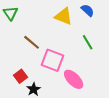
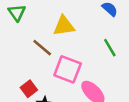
yellow triangle: (64, 16) -> (64, 26), moved, turned -30

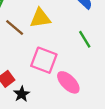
brown line: (42, 48) -> (15, 27), moved

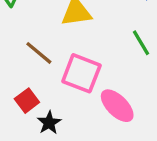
brown line: (15, 27) -> (39, 53), moved

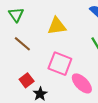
brown line: (39, 53) -> (22, 44), moved

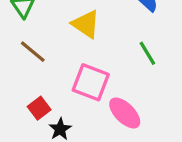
yellow triangle: (57, 26) -> (86, 24), turned 42

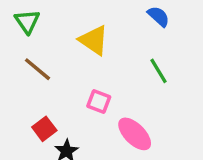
pink square: (91, 82) -> (99, 102), size x0.6

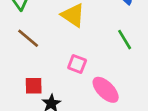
red square: (44, 129) -> (34, 86), turned 36

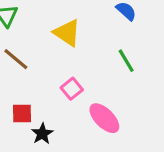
pink square: (77, 64) -> (72, 89), turned 30

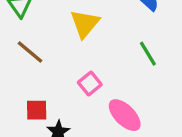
yellow triangle: (67, 33) -> (85, 24), turned 36

